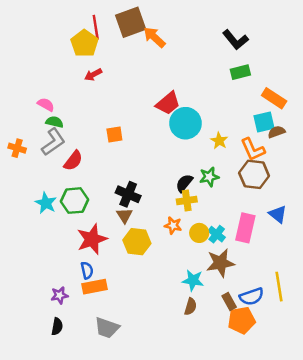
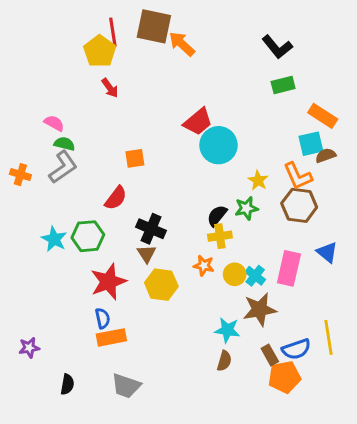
brown square: (131, 22) -> (154, 26), turned 32
red arrow: (93, 75) -> (110, 88), turned -98
yellow star: (219, 141) -> (258, 180), moved
red semicircle: (73, 161) -> (116, 198), moved
purple star: (60, 295) -> (29, 348), moved

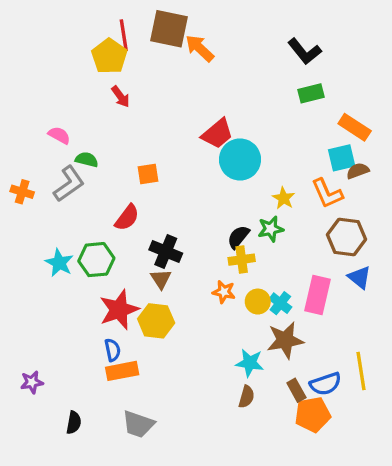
green semicircle: (64, 144) -> (87, 160), moved
brown hexagon: (299, 205) -> (346, 237), moved
yellow hexagon: (161, 285) -> (156, 321), moved

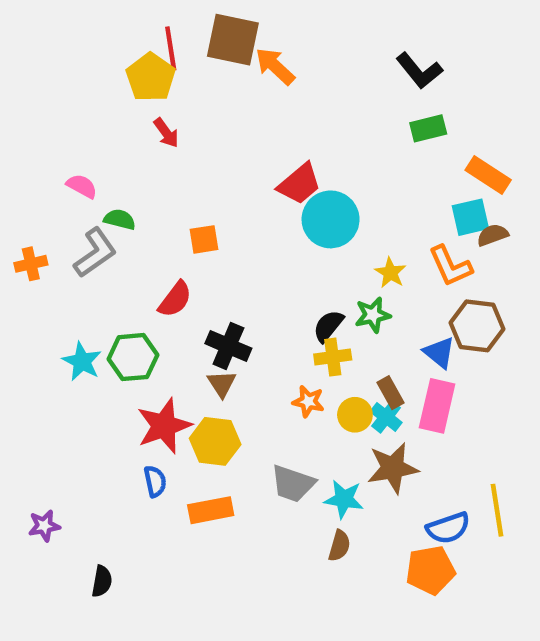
orange cross: (22, 192) -> (31, 264), turned -30
blue triangle: (359, 277) -> (439, 353), moved
orange rectangle: (122, 371) -> (211, 510), moved
brown rectangle: (296, 390) -> (390, 393), moved
gray trapezoid: (138, 424) -> (293, 484), moved

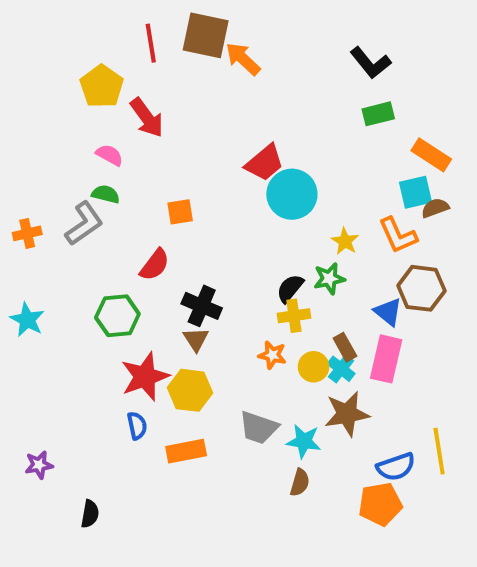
yellow pentagon: (151, 77) -> (102, 86), moved
red arrow: (166, 133) -> (147, 118), size x1.5
pink semicircle: (82, 186) -> (110, 155), moved
cyan star: (82, 361) -> (27, 320), moved

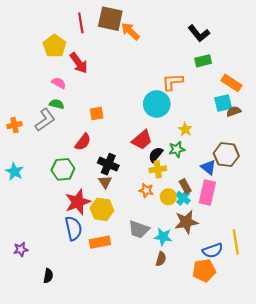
red trapezoid: (265, 163) -> (142, 140), moved
orange L-shape: (398, 235) -> (173, 82), moved, turned 110
blue semicircle: (137, 426) -> (73, 228), size x1.6

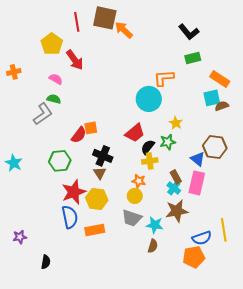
orange square: (97, 113) -> (91, 128), moved
orange cross: (14, 125) -> (14, 72), moved
yellow circle: (168, 197) -> (135, 196), moved

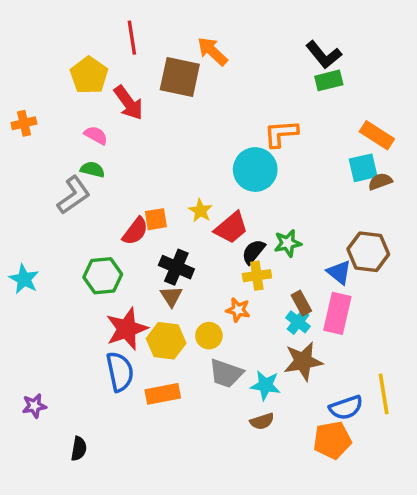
brown square: (105, 18) -> (180, 77), moved
green rectangle: (193, 58) -> (329, 80), moved
yellow star: (176, 123) -> (200, 211), moved
yellow circle: (135, 196) -> (209, 336), moved
brown semicircle: (153, 246) -> (262, 421), turned 56

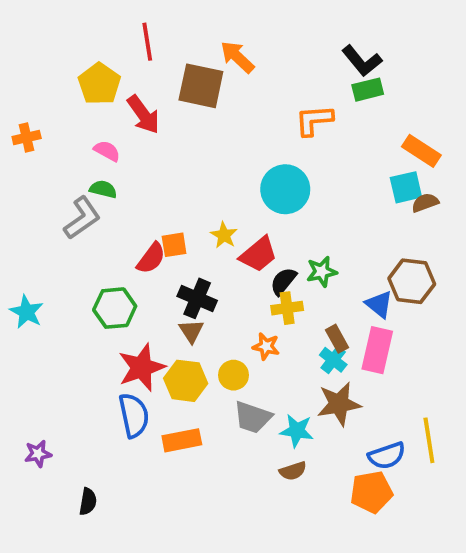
orange L-shape: (281, 134) -> (314, 120), moved

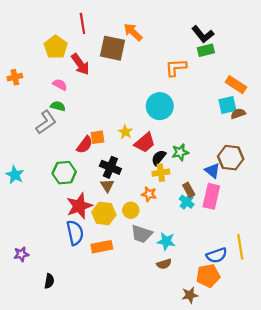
brown star: (339, 404) -> (190, 295), moved, size x0.7

